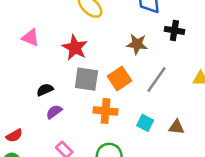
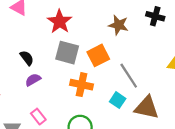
gray line: (157, 80) -> (129, 76), moved, turned -75
black semicircle: (45, 90) -> (27, 58), turned 70
brown triangle: (176, 127) -> (147, 108), size x1.6

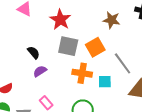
cyan square: (118, 100) -> (105, 82), moved, turned -32

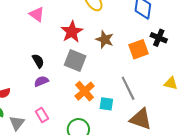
brown star: (111, 20) -> (105, 39), moved
orange square: (95, 47) -> (138, 49), moved
orange cross: (82, 73) -> (85, 91), turned 30

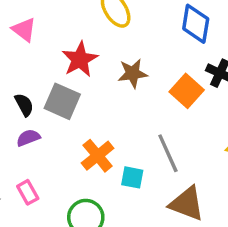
brown star: (105, 39) -> (133, 73), turned -30
orange square: (138, 49) -> (187, 91), turned -30
gray square: (75, 61) -> (62, 101), moved

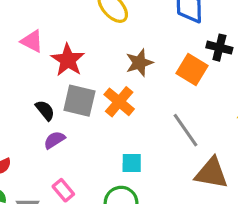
red star: (80, 59) -> (68, 60), moved
orange cross: (98, 156) -> (119, 102), moved
cyan square: (132, 177) -> (132, 163), moved

